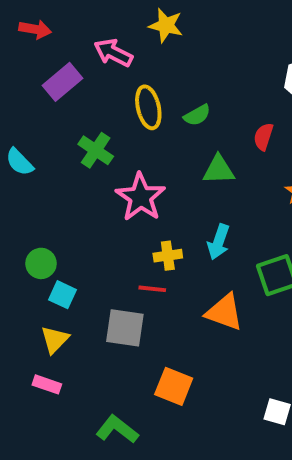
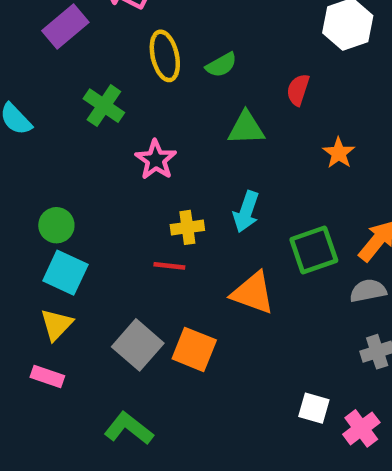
pink star: (141, 197) -> (156, 160), size x0.7
green circle: (41, 263) -> (56, 225), moved
cyan square: (62, 295) -> (65, 273), size x1.4
gray square: (125, 328) -> (138, 345), moved, turned 33
orange square: (174, 386) -> (194, 349), moved

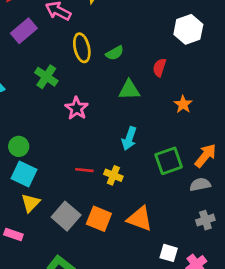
yellow cross: (187, 227) -> (113, 175), moved, turned 30
orange triangle: (253, 293) -> (140, 219), moved
yellow triangle: (56, 325) -> (31, 203), moved

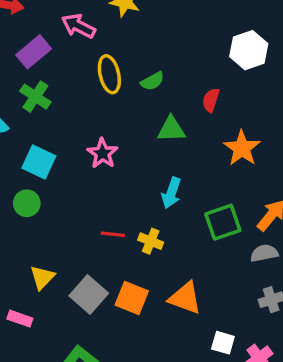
green cross: (46, 77) -> (35, 97), moved
orange star: (183, 104) -> (242, 148), size x1.5
cyan square: (24, 174) -> (39, 162), moved

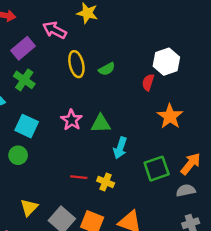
white hexagon: (249, 50) -> (166, 62), moved
green triangle: (171, 129) -> (101, 124), moved

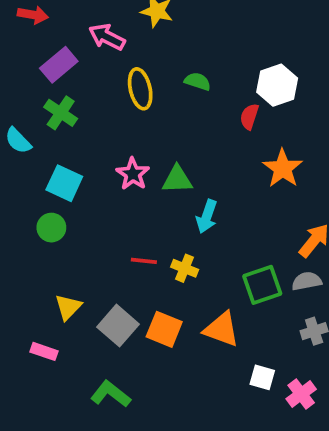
green semicircle: (107, 69) -> (198, 81), moved, turned -133
green square: (157, 169) -> (262, 285), moved

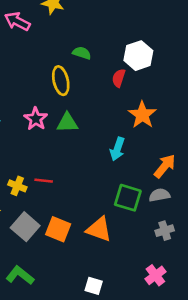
yellow ellipse: (140, 89) -> (61, 81), moved
cyan arrow: (207, 216) -> (117, 149), moved
yellow cross: (185, 268) -> (17, 186), moved
green square: (262, 285) -> (128, 198), turned 36
white square: (262, 377) -> (94, 286), moved

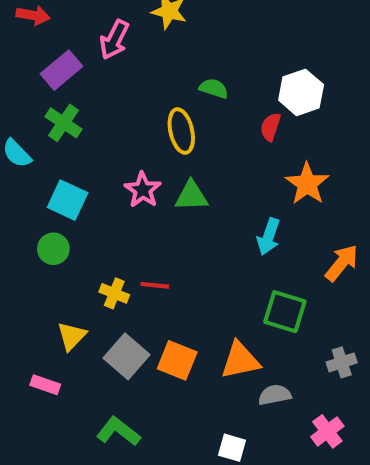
pink arrow: (17, 21) -> (114, 40), turned -90
gray semicircle: (159, 195) -> (275, 395), moved
orange triangle: (99, 229) -> (240, 360), turned -32

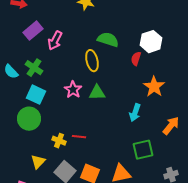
pink arrow: (114, 40) -> (55, 41), moved
green semicircle: (214, 88) -> (108, 40), size x1.5
green cross: (64, 123) -> (34, 68), moved
green circle: (53, 249) -> (29, 119), size x1.5
green square: (285, 312) -> (143, 150), turned -30

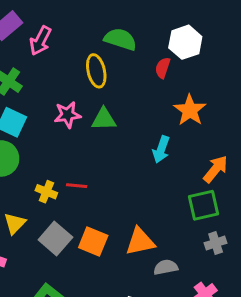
pink star: (73, 90) -> (68, 115), turned 30
green square: (143, 150) -> (203, 205), moved

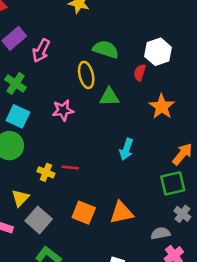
green triangle: (104, 119) -> (109, 97), moved
cyan arrow: (161, 149) -> (126, 149), moved
gray square: (55, 238) -> (39, 220), moved
gray cross: (216, 243) -> (182, 214), turned -35
gray semicircle: (166, 267) -> (160, 233), moved

